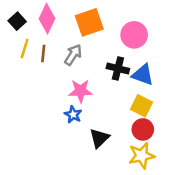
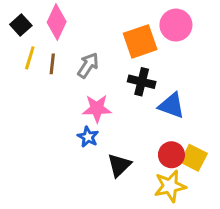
orange square: (89, 22) -> (140, 41), moved
pink circle: (134, 35) -> (176, 25), moved
blue triangle: (143, 75) -> (171, 106), moved
yellow square: (142, 106) -> (194, 158), moved

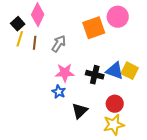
black square: (21, 25) -> (18, 24), moved
black cross: (142, 82) -> (95, 75), moved
yellow square: (194, 158) -> (130, 71), moved

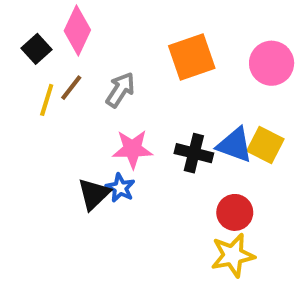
pink circle: (118, 17) -> (272, 63), moved
yellow line: (20, 39) -> (47, 100), moved
brown line: (35, 43) -> (71, 88), turned 32
black triangle: (80, 111) -> (94, 194), moved

